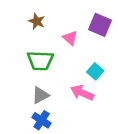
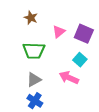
purple square: (100, 25) -> (84, 34), moved
pink triangle: (70, 38) -> (59, 32), turned 40

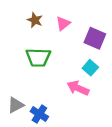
pink triangle: (59, 32) -> (63, 23), moved
gray triangle: (34, 80) -> (16, 105), moved

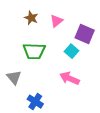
cyan square: (90, 68) -> (72, 51), moved
gray triangle: (16, 105) -> (14, 77), moved, turned -42

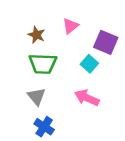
brown star: (31, 18) -> (36, 35), moved
gray triangle: (14, 77) -> (36, 97), moved

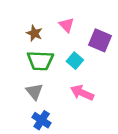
pink triangle: (70, 26) -> (67, 25), turned -35
cyan square: (89, 64) -> (75, 61), moved

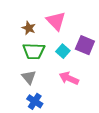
pink triangle: (67, 25) -> (56, 21), size x1.5
purple square: (100, 40) -> (85, 45), moved

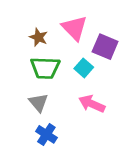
purple square: (85, 45) -> (105, 47), moved

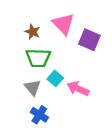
cyan square: (84, 68) -> (55, 78), moved

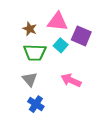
pink triangle: (63, 24) -> (58, 22), turned -40
cyan square: (55, 78) -> (61, 45), moved

